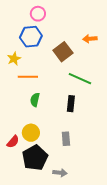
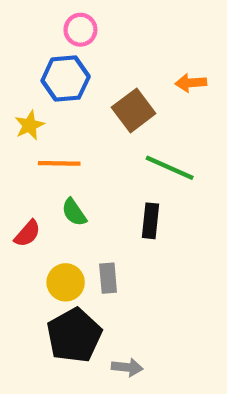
green semicircle: (35, 100) -> (74, 212), turned -48
gray rectangle: (66, 139) -> (108, 278), moved
red semicircle: (13, 142) -> (27, 234), moved

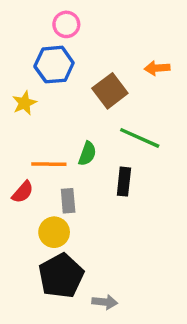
orange line: (59, 163) -> (49, 164), moved
green semicircle: (74, 212) -> (87, 154), moved, turned -125
gray rectangle: (108, 278) -> (68, 201), moved

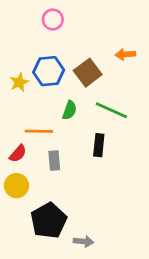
blue hexagon: (54, 65) -> (49, 71), moved
green semicircle: (87, 154) -> (70, 110), moved
yellow circle: (54, 232) -> (16, 186), moved

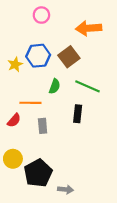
orange arrow: (125, 54) -> (89, 28), moved, size x1.6
yellow circle: (16, 186) -> (13, 159), moved

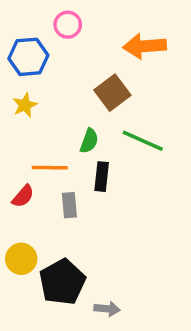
blue hexagon: (38, 56) -> (28, 57), moved
black rectangle: (78, 114) -> (102, 177), moved

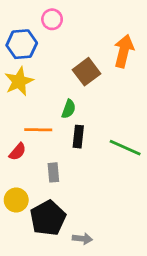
orange arrow: (145, 46) -> (124, 51), moved, turned 108
yellow star: (25, 105) -> (19, 81), size x1.5
green line: (143, 141) -> (125, 148), moved
gray rectangle: (69, 205) -> (53, 172), moved

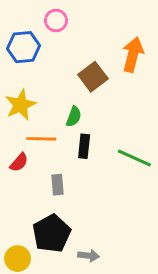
yellow star: (19, 81) -> (21, 105), moved
yellow circle: (16, 200) -> (18, 259), moved

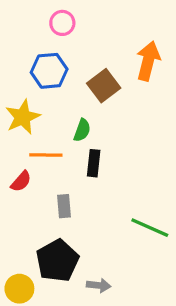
blue hexagon: (23, 47) -> (49, 71), moved
green line: (134, 158) -> (150, 228), moved

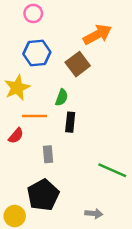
pink circle: (62, 23) -> (33, 13), moved
orange arrow: (148, 61) -> (97, 34), moved, turned 48
gray arrow: (99, 285) -> (94, 214), moved

